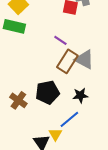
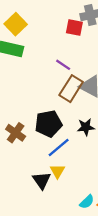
blue line: (69, 119) -> (59, 147), moved

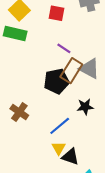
red square: (74, 27) -> (56, 13), moved
black pentagon: (48, 124) -> (56, 81), moved
black triangle: (42, 180) -> (70, 157), moved, turned -36

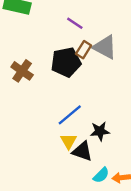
brown rectangle: (71, 71) -> (84, 50), size x0.6
black star: (85, 107) -> (100, 131), moved
brown cross: (19, 112) -> (22, 71), moved

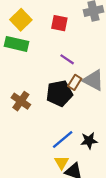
black star: (100, 131) -> (89, 141), moved

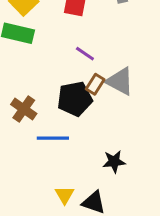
blue line: (63, 140) -> (53, 138), moved, turned 40
yellow triangle: (62, 163) -> (65, 195), moved

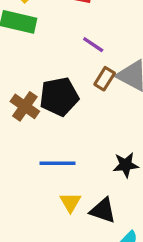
black pentagon: (75, 99) -> (59, 97), moved
blue line: (53, 138) -> (57, 163), moved

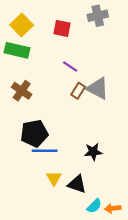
black pentagon: (59, 97) -> (34, 133), moved
brown cross: (25, 106) -> (22, 91), moved

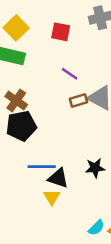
brown rectangle: (78, 91) -> (79, 100), turned 42
black pentagon: (34, 133) -> (21, 126), moved
black triangle: (77, 184) -> (58, 178), moved

